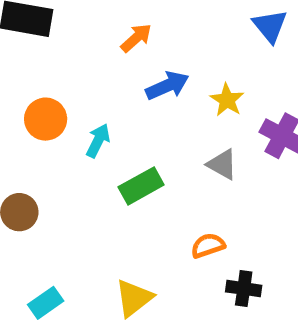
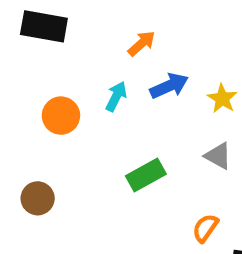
cyan arrow: (98, 141) -> (116, 96), moved
orange semicircle: (208, 246) -> (205, 228), turned -36

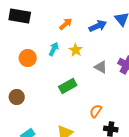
blue arrow: (169, 86) -> (98, 26), moved
yellow star: (222, 99) -> (76, 50), moved
gray triangle: (218, 156) -> (101, 67), moved

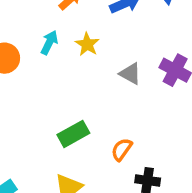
green rectangle: (68, 86) -> (73, 134), moved

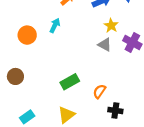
yellow star: (87, 44) -> (111, 25), moved

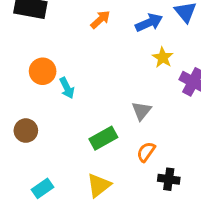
cyan arrow: (55, 25) -> (67, 88), moved, turned 128
gray triangle: (105, 45) -> (141, 111), moved, turned 40

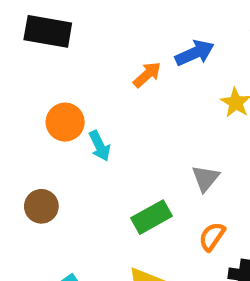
orange arrow: (100, 20) -> (147, 75), moved
blue arrow: (149, 23) -> (195, 53), moved

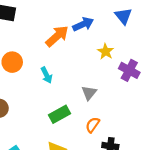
orange arrow: (147, 75) -> (57, 36), size x1.5
cyan arrow: (100, 146) -> (46, 75), moved

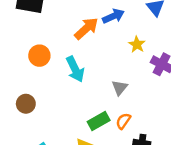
cyan arrow: (46, 75) -> (75, 69), size x1.5
green rectangle: (59, 114) -> (99, 121), moved

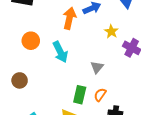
orange arrow: (86, 28) -> (69, 18), turned -35
green rectangle: (99, 121) -> (80, 95), turned -48

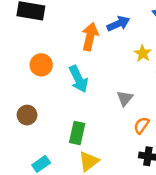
green rectangle: (80, 95) -> (77, 133), moved
orange semicircle: (100, 95) -> (141, 125), moved

